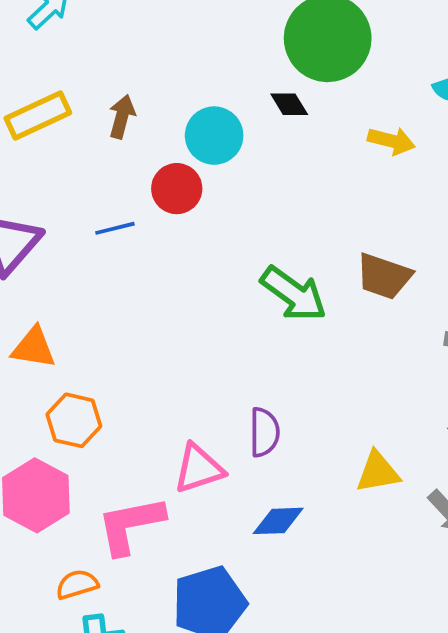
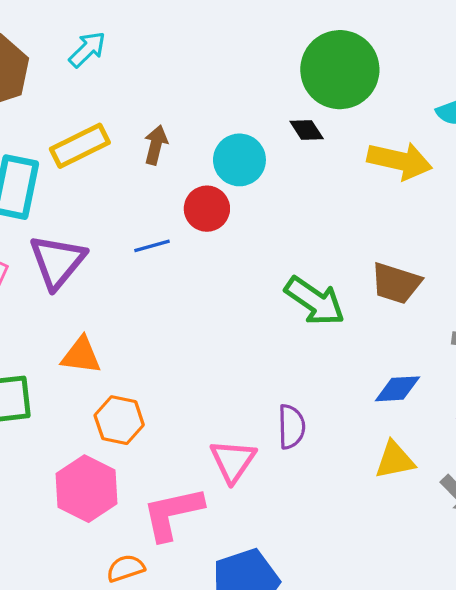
yellow arrow: (391, 141) -> (400, 161), size x1.5
pink triangle: (199, 469) -> (233, 461), turned -36
blue diamond: (278, 521) -> (397, 389), moved

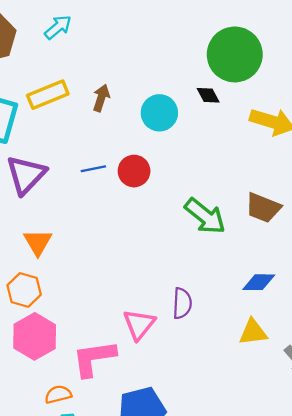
red circle: (207, 209) -> (134, 171), moved
orange triangle: (81, 355) -> (38, 242), turned 48
orange hexagon: (119, 420) -> (24, 290), moved

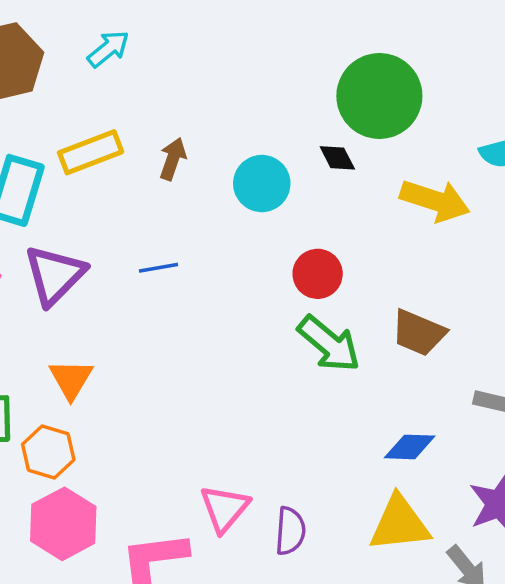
red circle: (134, 171) -> (318, 274), moved
purple semicircle: (182, 303) -> (290, 531), moved
yellow triangle: (253, 332) -> (399, 524), size x1.4

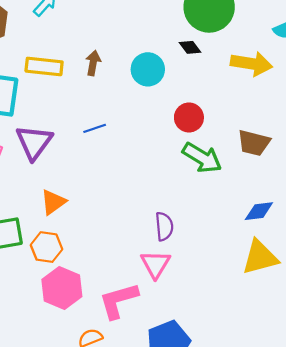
yellow rectangle: (91, 152) -> (44, 67), turned 36
orange triangle: (71, 379) -> (53, 202), turned 32
purple semicircle: (290, 531) -> (164, 226), moved

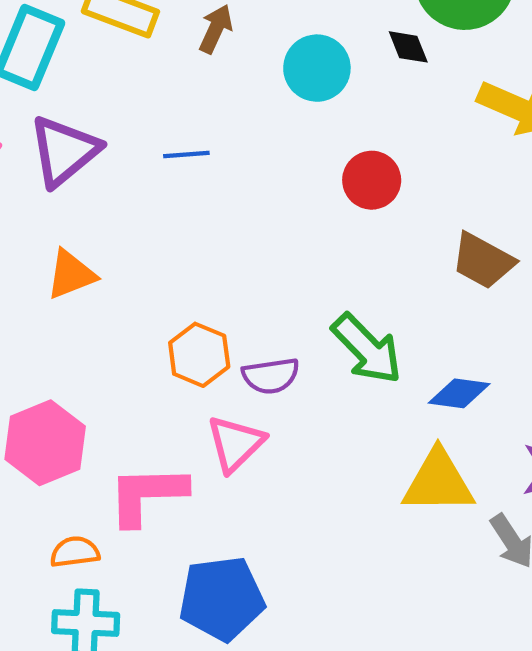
green arrow: (202, 158) -> (367, 349), moved
purple semicircle: (164, 226) -> (271, 376), turned 72
orange hexagon: (46, 247) -> (199, 355), moved

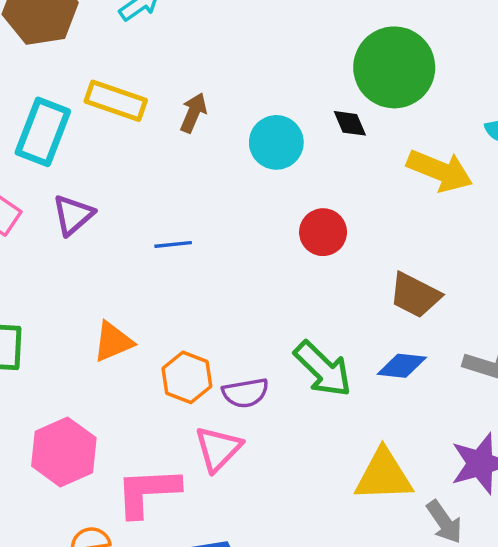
purple triangle: (64, 151) -> (73, 215), size x0.7
blue line: (186, 154) -> (173, 244), moved
orange triangle: (71, 274) -> (113, 342), moved
blue diamond: (459, 393) -> (402, 366), moved

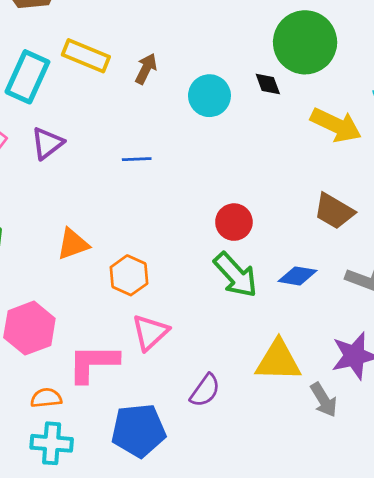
red circle: (323, 232) -> (234, 222), moved
blue line: (173, 244) -> (137, 159), moved
brown trapezoid: (415, 295) -> (334, 211), moved
purple semicircle: (245, 393) -> (205, 390), moved, turned -48

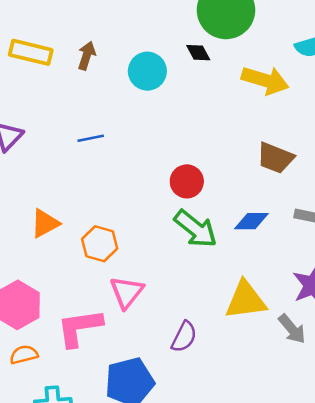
orange semicircle: (46, 398) -> (24, 355), moved

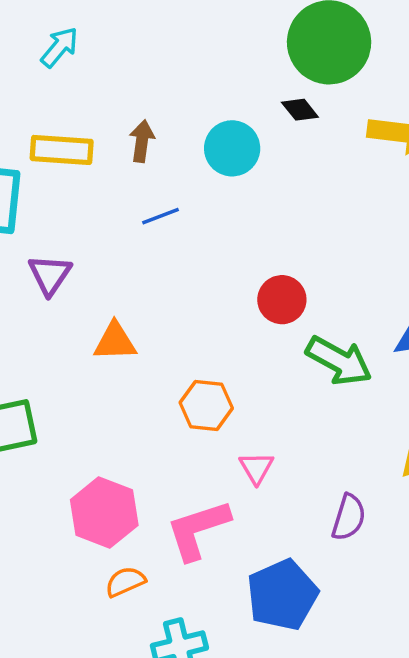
blue line: (91, 138) -> (160, 216), moved
red circle: (187, 181) -> (282, 300), moved
orange triangle: (45, 223) -> (115, 342), moved, turned 36
pink triangle: (127, 292) -> (256, 468), size x0.7

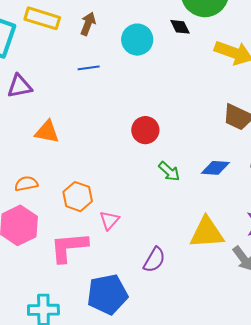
purple triangle: (50, 275) -> (20, 86), turned 32
green arrow: (339, 361) -> (169, 171), size x0.6
orange hexagon: (206, 405) -> (78, 197), moved
orange semicircle: (125, 582) -> (26, 184), moved

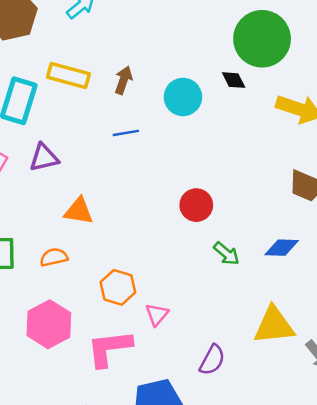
orange semicircle: (26, 184) -> (54, 257), moved

